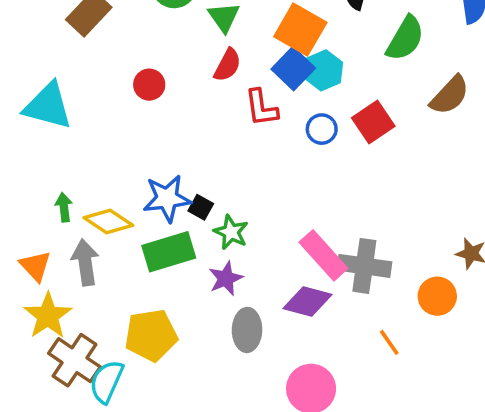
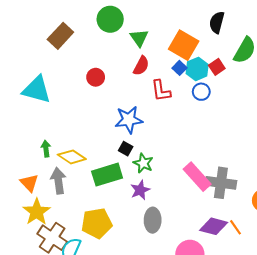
blue square: (293, 69) -> (180, 68), size x0.6
red square: (373, 122) -> (217, 67), moved, size x0.7
blue circle: (322, 129) -> (201, 92), moved
blue star: (167, 198) -> (129, 120), moved
purple diamond: (307, 302) -> (214, 226), moved

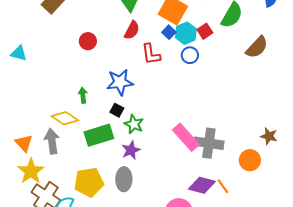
cyan triangle: (37, 90) -> (19, 53), moved, size x0.6
green arrow: (46, 149) -> (83, 95), moved
gray ellipse: (153, 220) -> (124, 179), moved

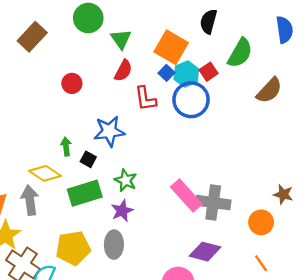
blue circle: (190, 55) -> (191, 100), size x1.8
black square: (117, 110) -> (88, 159), moved
orange line: (223, 186) -> (261, 263), moved

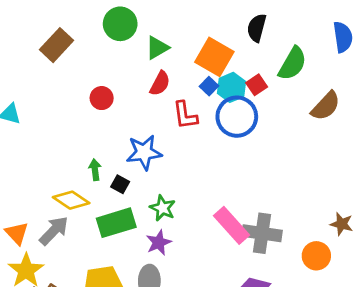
green triangle: (121, 39) -> (157, 48), turned 35
gray arrow: (30, 200) -> (54, 231), turned 52

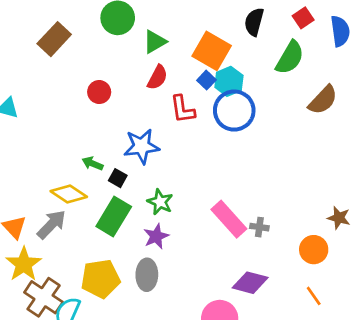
red square: (257, 85) -> (303, 18), moved
green arrow: (95, 170) -> (93, 164), turned -60
green rectangle: (116, 223) -> (114, 216), turned -42
gray cross: (262, 233) -> (259, 227), size x0.5

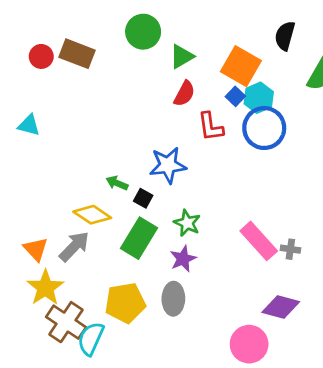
brown rectangle: (54, 39) -> (77, 54), turned 68
red circle: (99, 92) -> (41, 56), moved

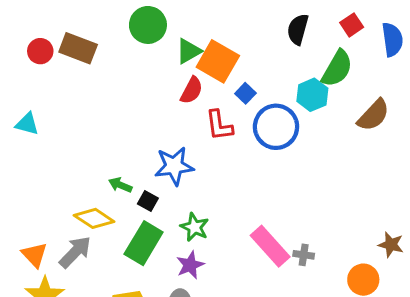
orange square: (241, 66) -> (218, 61), moved
cyan hexagon: (259, 98) -> (312, 95), moved

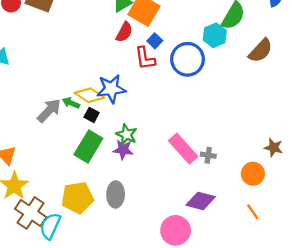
blue square: (245, 93) -> (155, 41), moved
yellow diamond: (94, 218) -> (89, 95), moved
gray arrow: (75, 252) -> (49, 111), moved
purple star: (190, 265) -> (123, 150), moved, turned 30

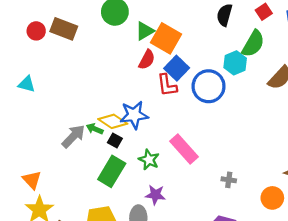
blue square: (155, 41) -> (177, 68), size x1.6
pink rectangle: (183, 149) -> (184, 149), moved
purple star: (123, 150) -> (155, 195), moved

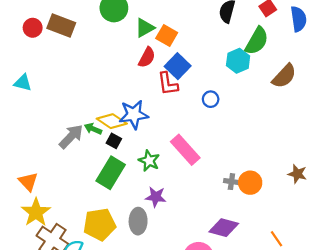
orange square: (166, 38) -> (167, 35), size x0.7
blue circle: (209, 86) -> (211, 99), moved, size x0.5
orange circle: (272, 198) -> (250, 183), moved

